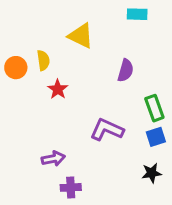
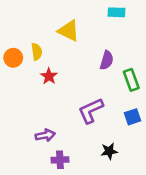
green rectangle: (154, 108) -> (131, 80), moved
purple L-shape: (107, 130) -> (91, 111), turned -48
black star: (152, 173) -> (109, 151), moved

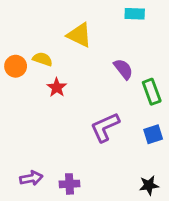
yellow semicircle: (37, 52) -> (43, 59), turned -63
purple semicircle: (107, 60) -> (123, 69), turned -54
purple arrow: (45, 135) -> (31, 178), moved
black star: (109, 151) -> (149, 185), moved

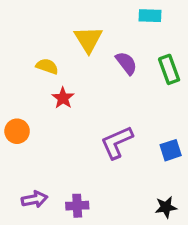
yellow triangle: (79, 35) -> (88, 39), turned 32
orange circle: (16, 66) -> (17, 131), moved
purple semicircle: (123, 69) -> (126, 63), moved
green rectangle: (152, 92) -> (169, 69), moved

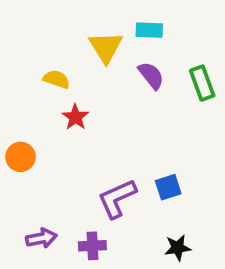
cyan rectangle: (150, 16) -> (149, 30), moved
purple L-shape: (117, 142) -> (117, 199), moved
blue square: (171, 150) -> (168, 187), moved
black star: (166, 207) -> (178, 248), moved

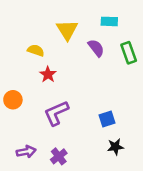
cyan rectangle: (149, 30) -> (109, 21), moved
purple L-shape: (117, 199) -> (56, 113), moved
purple cross: (92, 246) -> (59, 156), turned -35
black star: (178, 248) -> (115, 147), moved

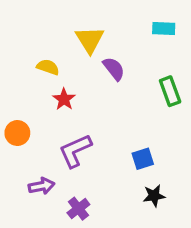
cyan rectangle: (109, 21) -> (164, 28), moved
purple semicircle: (96, 48) -> (114, 69), moved
green rectangle: (129, 53) -> (170, 91), moved
purple arrow: (26, 152) -> (41, 186), moved

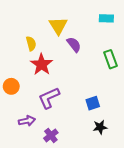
yellow semicircle: (48, 67) -> (31, 44), turned 56
red star: (64, 99) -> (42, 64), size x1.5

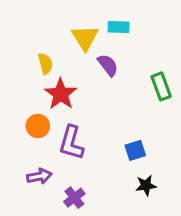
cyan rectangle: (106, 18) -> (119, 27), moved
orange circle: (11, 86) -> (38, 126), moved
purple L-shape: (49, 98) -> (71, 143), turned -50

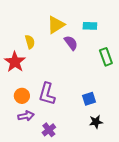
cyan rectangle: (119, 27) -> (90, 26), moved
yellow triangle: (85, 38) -> (56, 25), turned 30
red star: (61, 94) -> (15, 62), moved
orange circle: (38, 126) -> (22, 96), moved

